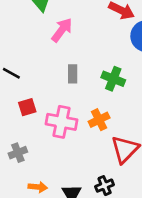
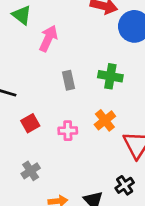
pink cross: (62, 122) -> (68, 131), size x0.6

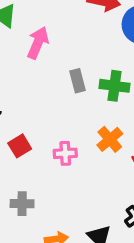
gray rectangle: (69, 80) -> (77, 81), moved
gray cross: (31, 171) -> (22, 204), turned 36

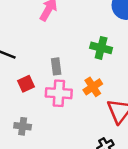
gray rectangle: (77, 81) -> (56, 66), moved
pink cross: (65, 153) -> (59, 93), size x1.5

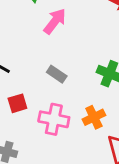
gray rectangle: (56, 66) -> (57, 74), moved, turned -56

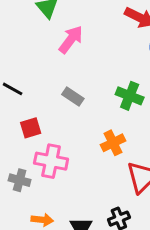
pink cross: (54, 119) -> (51, 161), moved

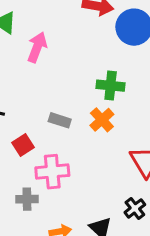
gray rectangle: (73, 96) -> (60, 120), moved
orange cross: (113, 143) -> (102, 120), moved

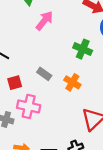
green cross: (111, 86) -> (83, 49), moved
orange cross: (102, 120) -> (72, 82), turned -35

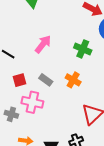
pink arrow: (44, 21) -> (43, 44), moved
gray rectangle: (44, 74) -> (46, 80), moved

